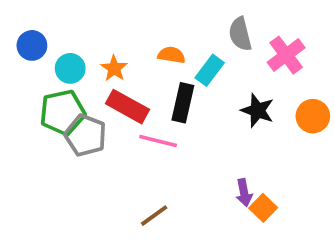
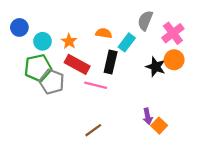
gray semicircle: (240, 34) -> (145, 21), turned 36
orange circle: (313, 116) -> (174, 60), moved

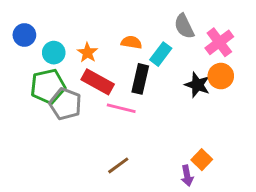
gray semicircle: (145, 21) -> (184, 26), turned -48
purple arrow: (148, 116) -> (187, 176), moved

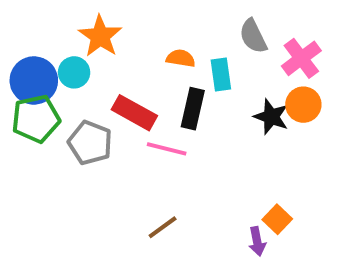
blue circle: (24, 35) -> (34, 80), moved, size x1.5
orange star: (87, 53) -> (100, 36), moved, size x1.5
cyan rectangle: (161, 54) -> (221, 74), turned -45
green pentagon: (48, 86) -> (36, 119), moved

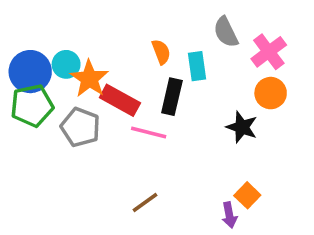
orange star: (100, 36) -> (89, 79), moved
orange semicircle: (181, 58) -> (161, 52), turned 60
black star: (271, 117) -> (242, 127), moved

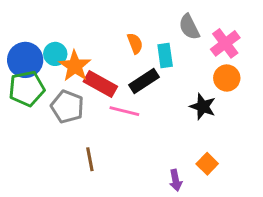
black rectangle: (172, 97) -> (144, 81), turned 44
brown line: (145, 203) -> (90, 159), moved, turned -65
purple arrow: (229, 215) -> (176, 180), moved

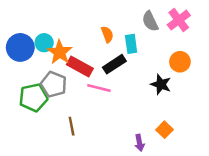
pink cross: (225, 43) -> (179, 20), moved
green pentagon: (27, 89) -> (33, 98), moved

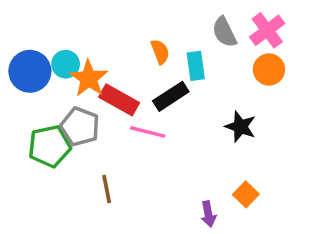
orange circle: (180, 62) -> (269, 70), moved

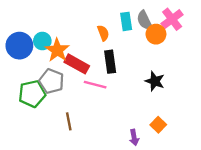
cyan rectangle: (196, 66) -> (126, 21), moved
orange circle: (269, 70) -> (156, 34), moved
black rectangle: (171, 96) -> (110, 62), turned -65

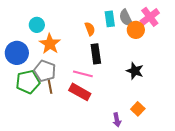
cyan circle: (42, 41) -> (37, 25), moved
blue circle: (19, 46) -> (17, 53), moved
red rectangle: (77, 64) -> (80, 92), moved
brown line: (69, 121) -> (50, 86), moved

